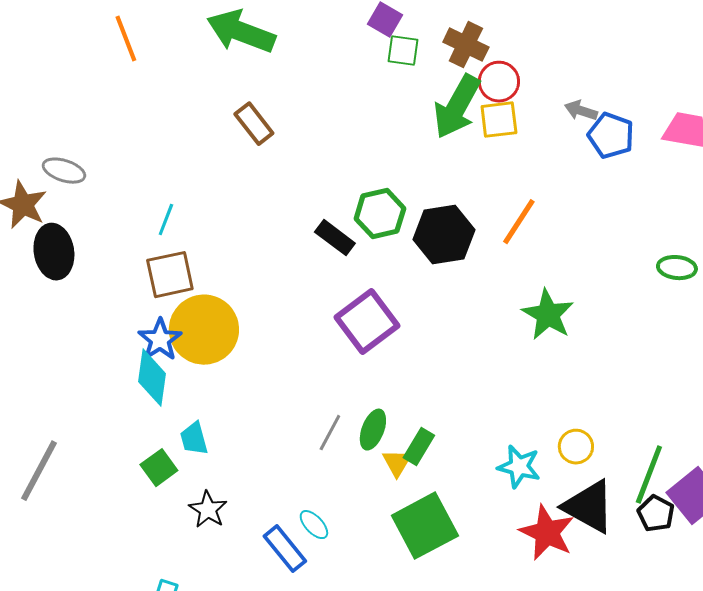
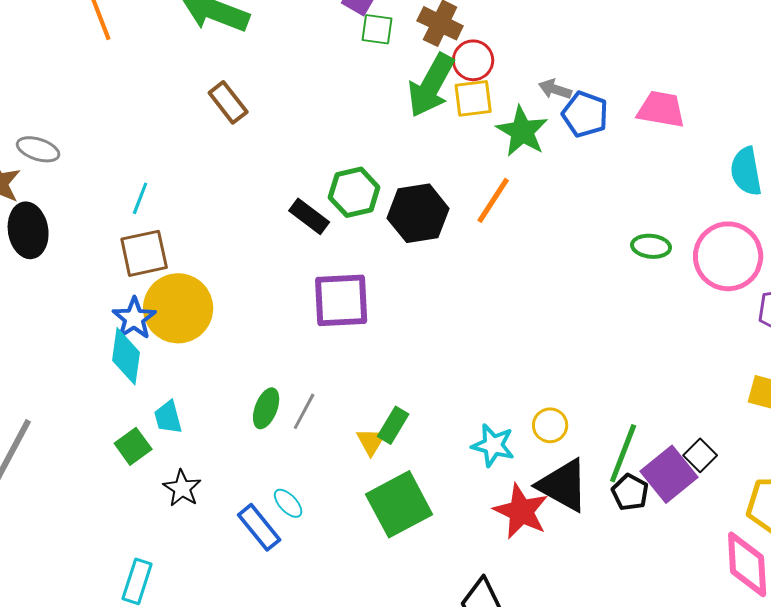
green star: (548, 315) -> (522, 131), moved
purple square: (367, 322) -> (341, 300), turned 34
green ellipse: (373, 430) -> (266, 408), moved

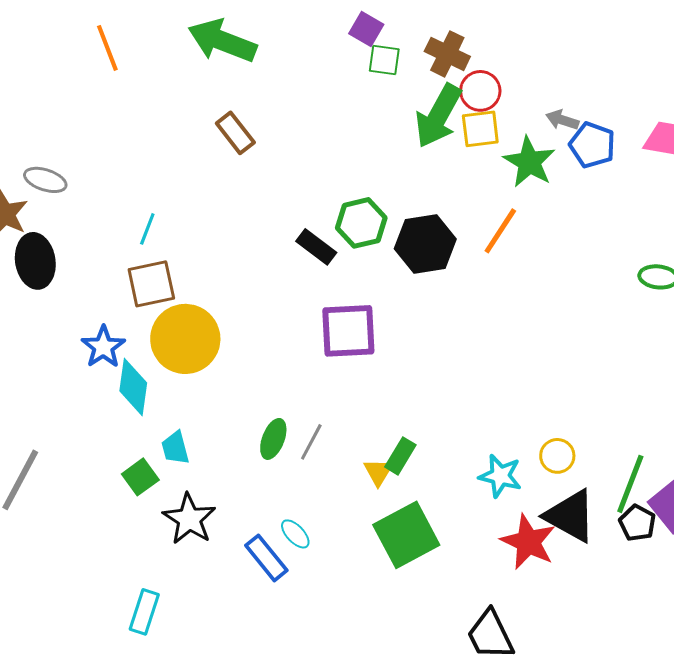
blue star: (134, 318) -> (103, 347), moved
black star: (182, 488) -> (189, 519), size x1.4

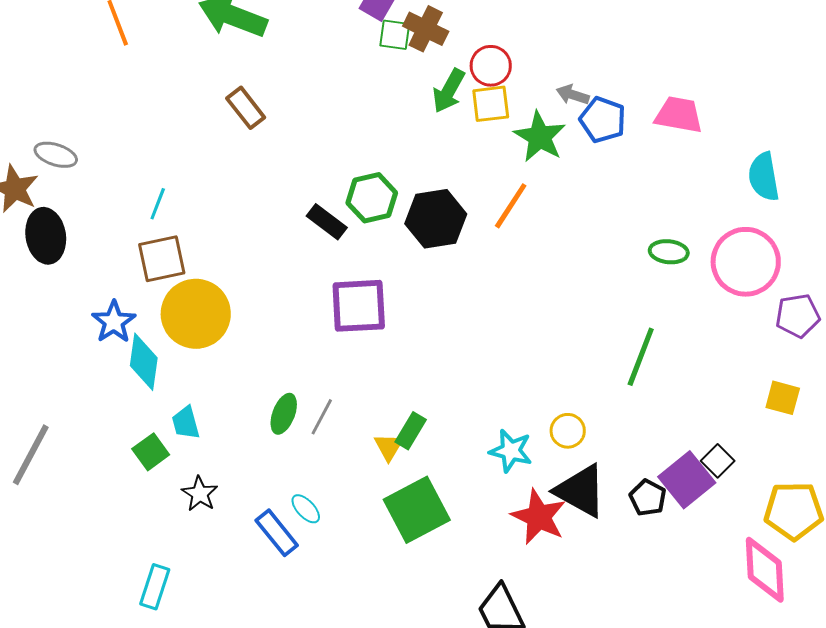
brown cross: (447, 54) -> (426, 29), moved
green arrow: (438, 116) -> (449, 91), size x0.7
green line: (630, 484) -> (641, 357), moved
black star: (189, 519) -> (200, 494), size x0.7

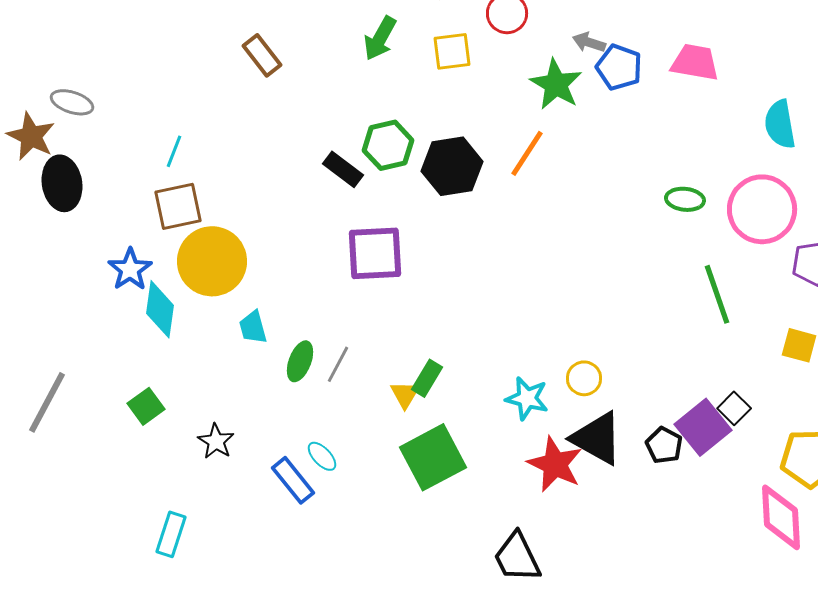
green arrow: (449, 91) -> (380, 38), moved
yellow square: (491, 104) -> (452, 51), moved
green line: (641, 357) -> (717, 294), moved, turned -40
cyan trapezoid: (186, 423) -> (253, 327), moved
green square: (151, 452) -> (146, 406), moved

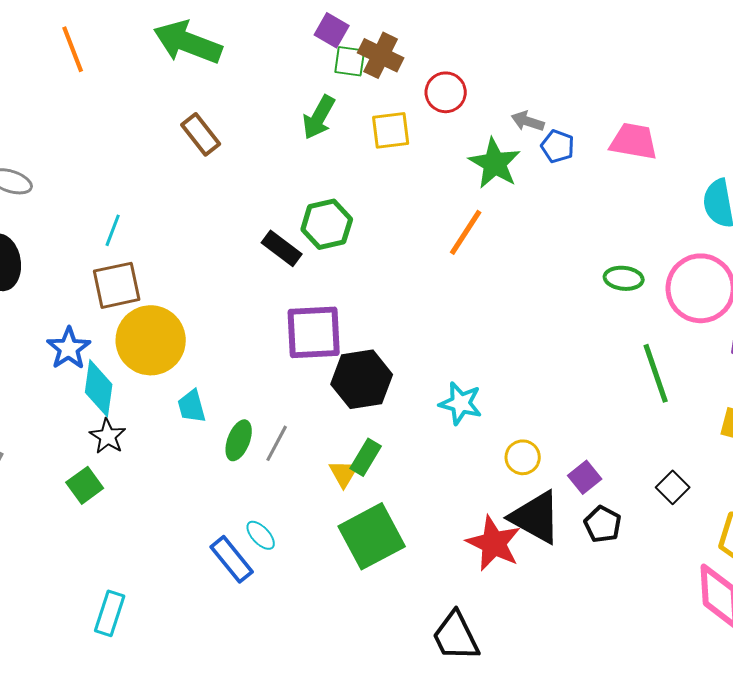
blue pentagon: (619, 67) -> (558, 146), size x0.7
black hexagon: (452, 166) -> (362, 379), moved
cyan star: (527, 398) -> (461, 403), moved
purple square: (703, 427) -> (585, 477), moved, size x0.6
black star: (216, 441) -> (108, 436), moved

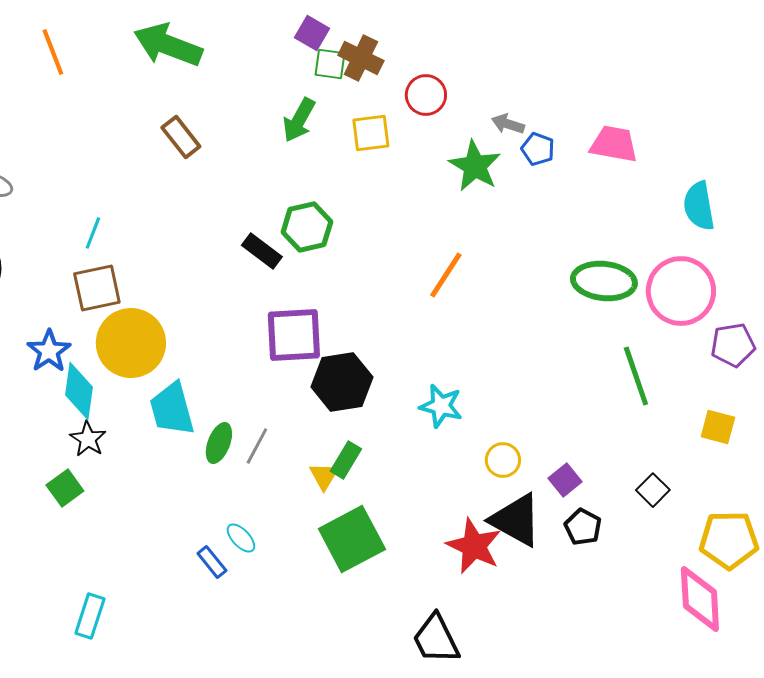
orange line: (466, 232) -> (446, 275), moved
green ellipse: (624, 278) -> (604, 281), size x1.6
cyan trapezoid: (192, 406) -> (172, 409), size x1.6
blue rectangle: (232, 559) -> (212, 562), size x0.7

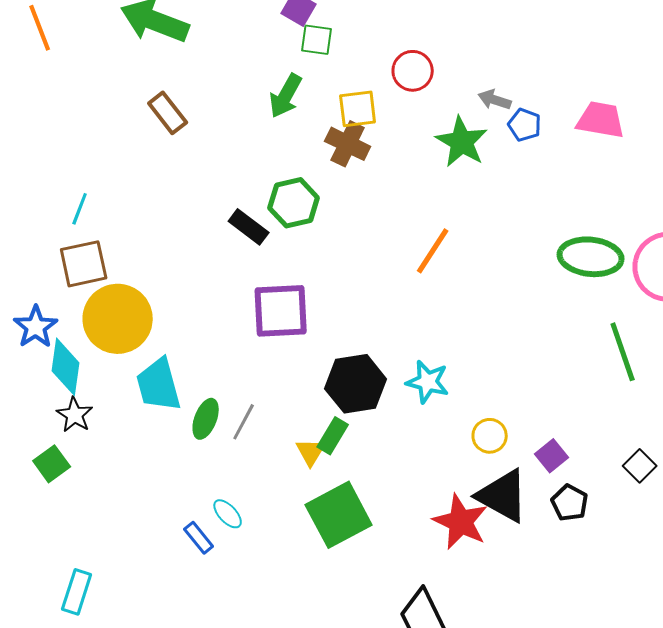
brown cross: (361, 58) -> (348, 144), moved
black hexagon: (342, 382) -> (356, 384), moved

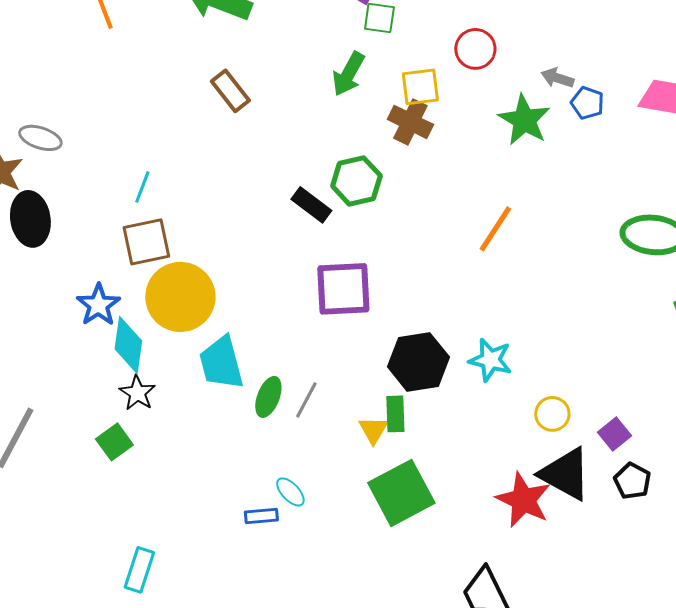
green rectangle: (333, 436) -> (395, 414), turned -33
blue rectangle: (199, 538) -> (261, 516), turned -56

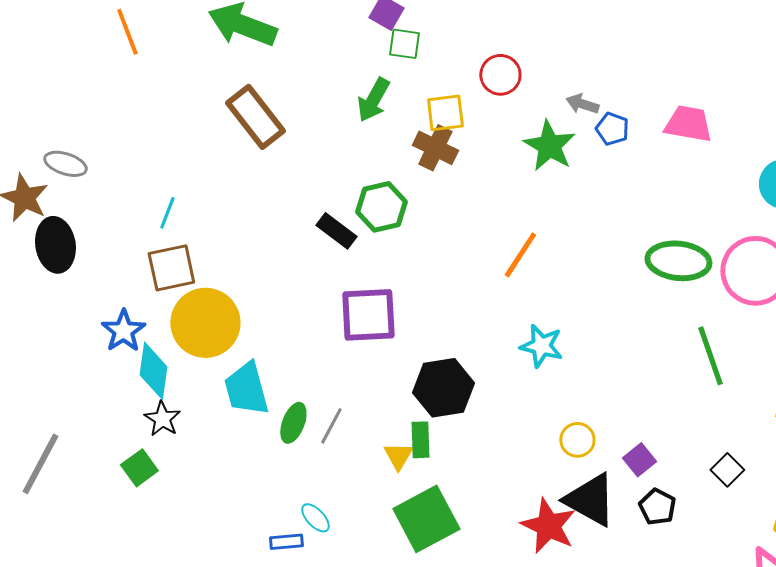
brown rectangle: (230, 91) -> (255, 117), size x1.5
cyan star: (490, 360) -> (541, 346), moved

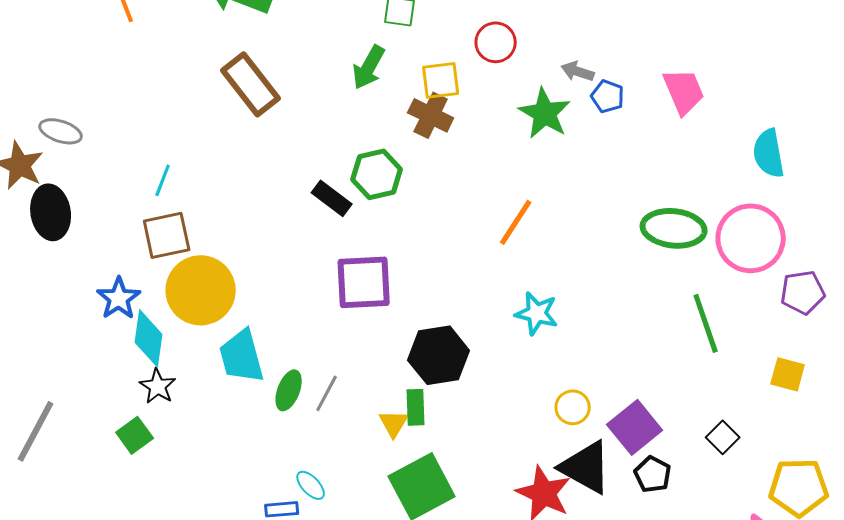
pink trapezoid: (688, 124) -> (684, 91), turned 57
purple square: (639, 460) -> (635, 427), size x1.6

